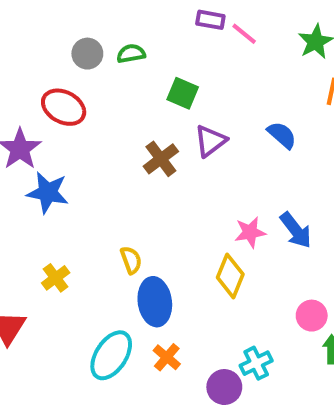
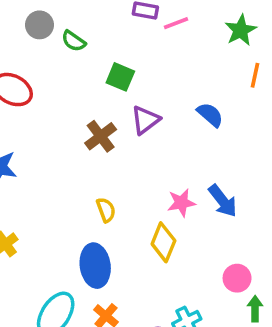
pink line: (244, 34) -> (176, 23), turned -60
gray circle: (87, 54) -> (39, 25), moved
green semicircle: (131, 54) -> (74, 41), turned -135
yellow semicircle: (131, 260) -> (106, 210), moved

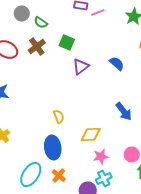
brown cross: (101, 136) -> (37, 46), moved
pink star: (181, 203) -> (101, 156), moved
yellow diamond: (163, 242) -> (91, 134), turned 65

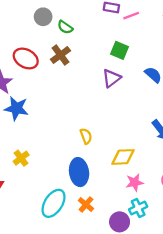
green square: (67, 42) -> (120, 50), moved

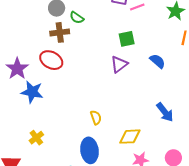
green square: (120, 50) -> (127, 39), turned -35
brown cross: (60, 55) -> (60, 32), moved, turned 30
red ellipse: (26, 58) -> (51, 60), moved

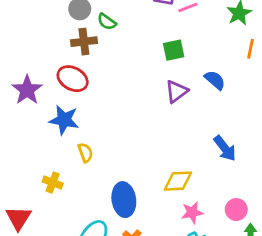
purple triangle: (119, 64) -> (176, 91), moved
blue star: (32, 92) -> (64, 120), moved
yellow semicircle: (96, 117) -> (85, 153), moved
yellow cross: (36, 138) -> (53, 182), turned -32

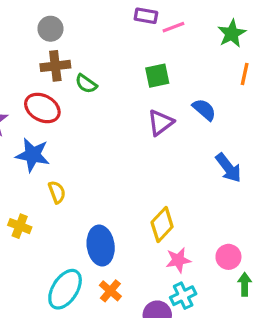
green semicircle: (107, 22) -> (86, 84), moved
blue arrow: (225, 148) -> (228, 168), moved
yellow diamond: (178, 181) -> (162, 224), turned -44

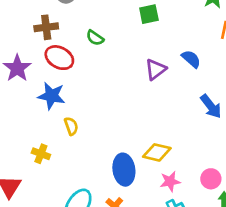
brown cross: (55, 66) -> (46, 27), moved
green square: (157, 76) -> (149, 14), moved
yellow diamond: (162, 224) -> (157, 152), turned 60
blue ellipse: (101, 246) -> (124, 170), moved

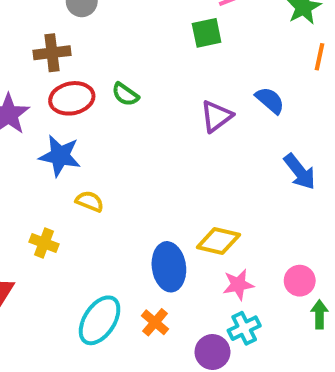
green semicircle: (95, 38) -> (125, 94), moved
red ellipse: (59, 58) -> (72, 98), turned -40
yellow semicircle: (71, 126) -> (90, 201), turned -48

